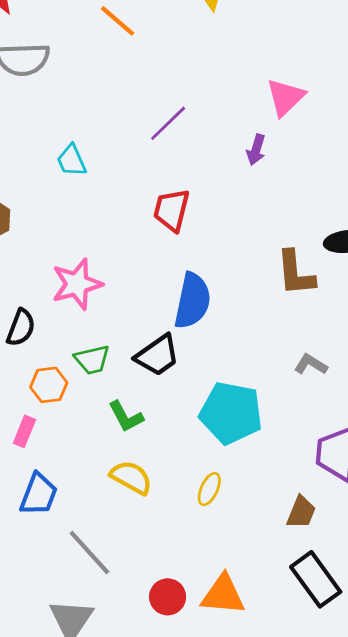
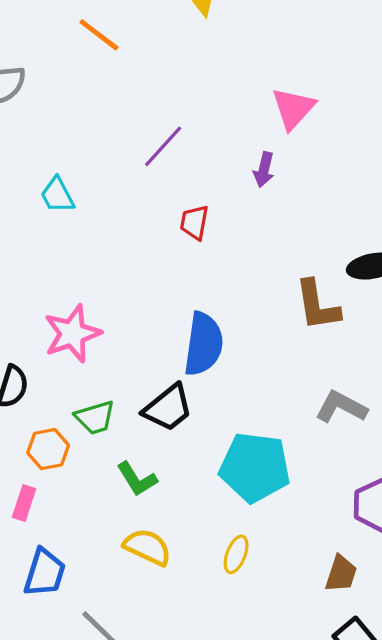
red trapezoid: (172, 210) -> (194, 222), moved, size x0.7
gray L-shape: (311, 364) -> (341, 407), size x1.4

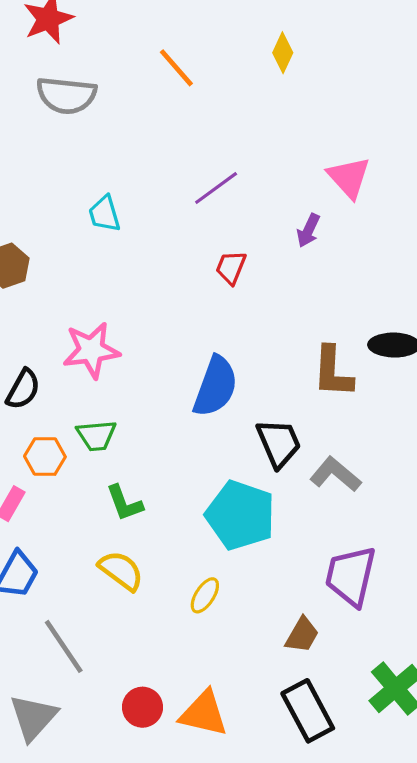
pink triangle: (293, 108) -> (349, 177), turned -36
black trapezoid: (168, 408) -> (279, 443), moved, turned -86

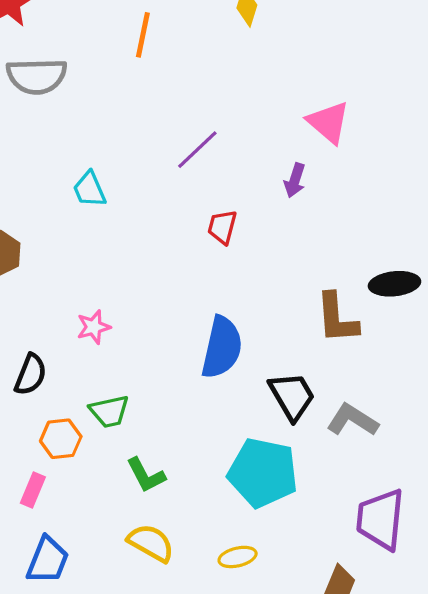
orange line: (176, 68) -> (143, 35), turned 60
pink star: (91, 350) -> (94, 327), size x0.6
yellow ellipse: (205, 595) -> (238, 557), turned 51

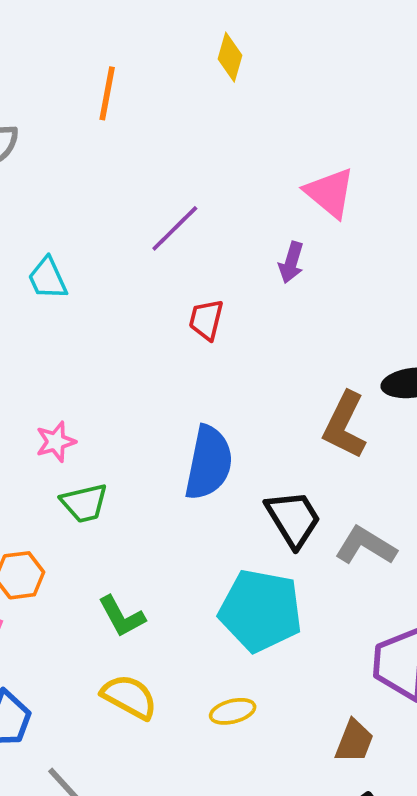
brown L-shape: (337, 318) -> (345, 425), turned 32
green trapezoid: (109, 411) -> (84, 503), moved

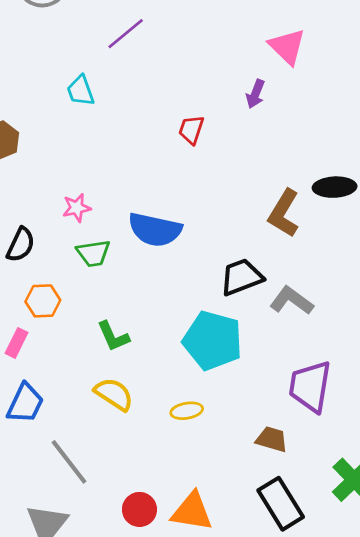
purple line: (175, 228) -> (126, 34), moved
blue semicircle: (209, 463) -> (155, 230), moved, turned 86
black trapezoid: (293, 519) -> (242, 277), turned -84
brown trapezoid: (354, 741) -> (272, 439), turned -100

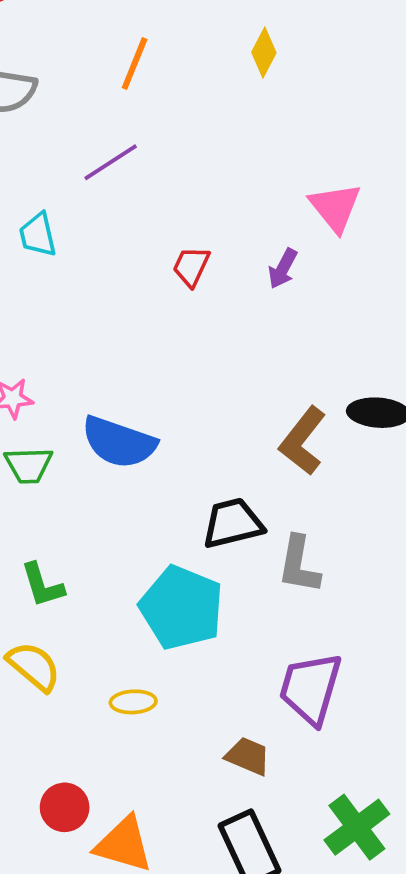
red trapezoid: (191, 130) -> (191, 266), moved
gray L-shape: (292, 301) -> (299, 565), turned -123
red circle: (139, 509) -> (65, 807), moved

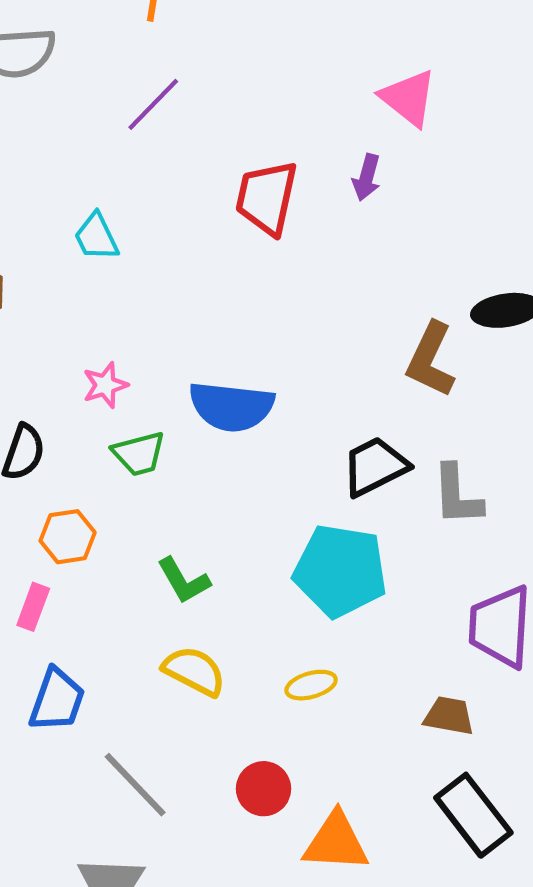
cyan trapezoid: (38, 235) -> (96, 237), moved
red trapezoid: (191, 266) -> (267, 198), size x1.6
red circle: (65, 807) -> (264, 789), moved

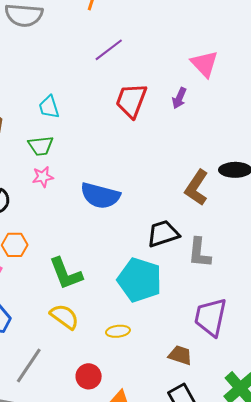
purple line: (153, 104) -> (109, 50), moved
green trapezoid: (139, 454) -> (41, 146), moved
green L-shape: (184, 581) -> (66, 274), size x1.4
gray line: (135, 785) -> (29, 365), turned 69

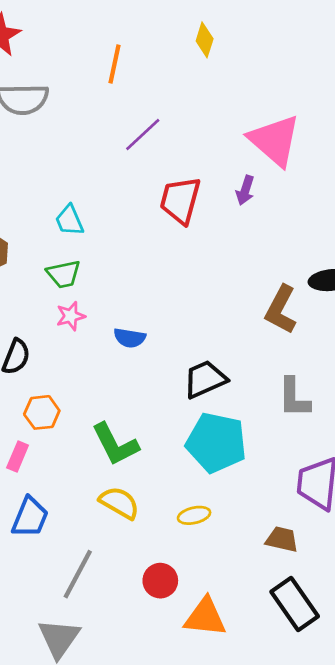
pink triangle: (204, 64) -> (275, 140), size x1.4
blue semicircle: (100, 196) -> (130, 338), moved, size x0.6
black trapezoid: (163, 234) -> (205, 379), moved

